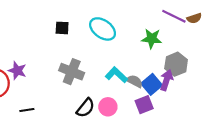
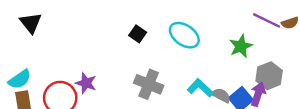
black square: (62, 28) -> (138, 34), turned 32
green star: (152, 39) -> (241, 46), turned -30

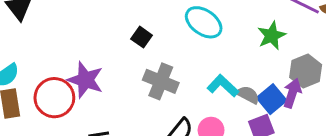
black square: (138, 34) -> (142, 37), moved
purple star: (86, 83) -> (85, 80), size x1.4

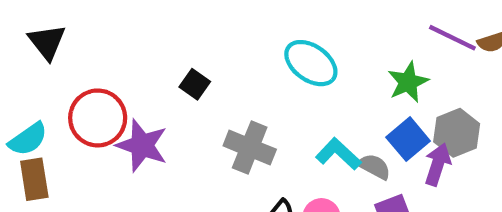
black square: (142, 37) -> (195, 84), moved
red circle: (54, 98) -> (98, 118), moved
blue square: (272, 99) -> (408, 139), moved

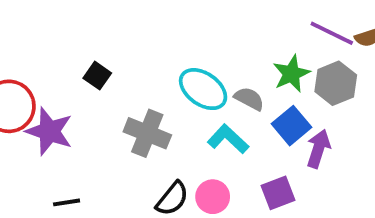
cyan ellipse: (311, 63) -> (203, 89), moved
gray hexagon: (457, 133) -> (336, 83), moved
gray semicircle: (374, 167) -> (249, 99), moved

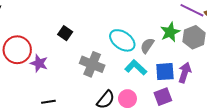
gray semicircle: (249, 99) -> (147, 46), turned -84
blue square: (291, 126) -> (165, 72), moved, turned 36
purple star: (49, 131) -> (39, 63), size x0.7

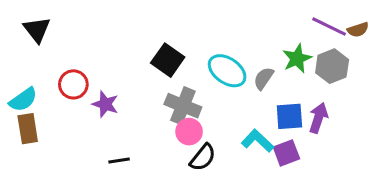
black square: (65, 33) -> (168, 60), moved, size x1.5
red circle: (17, 50) -> (73, 84), size x0.7
cyan L-shape: (136, 67) -> (258, 141), moved
pink circle: (127, 99) -> (189, 132), moved

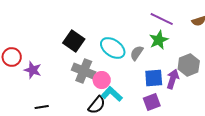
purple line: (329, 27) -> (162, 19), moved
gray hexagon: (332, 66) -> (189, 65), moved
pink circle: (189, 132) -> (102, 80), moved
cyan L-shape: (258, 141) -> (112, 94), moved

